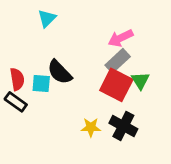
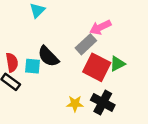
gray rectangle: (118, 61) -> (86, 44), moved
green triangle: (140, 81) -> (117, 64), turned 35

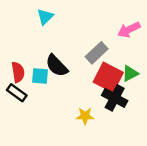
pink arrow: (100, 27) -> (129, 30), moved
black cross: (103, 102) -> (115, 98), moved

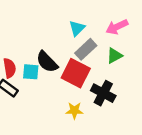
cyan triangle: (45, 17) -> (77, 28), moved
green triangle: (130, 73) -> (114, 56), moved
red square: (108, 77) -> (76, 73), moved

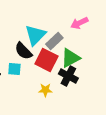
cyan triangle: (77, 28) -> (35, 35), moved, size x1.6
green triangle: (114, 56) -> (70, 58), moved, size x1.5
cyan square: (31, 72) -> (14, 69), moved

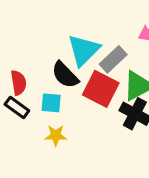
yellow star: (45, 90) -> (56, 135), moved

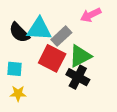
cyan triangle: (84, 50) -> (39, 29), turned 48
black semicircle: (65, 75) -> (19, 33), moved

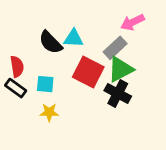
cyan triangle: (39, 29) -> (73, 38), size x0.7
gray rectangle: (61, 36) -> (115, 48), moved

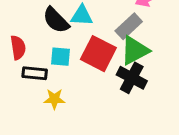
cyan square: (45, 84) -> (60, 57), moved
black rectangle: (16, 88) -> (35, 73), moved, turned -30

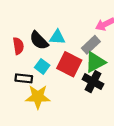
red semicircle: (18, 47) -> (18, 46), moved
cyan square: (60, 57) -> (42, 66), turned 32
yellow star: (54, 99) -> (38, 97), size x1.6

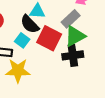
black semicircle: (39, 40) -> (30, 24), moved
black cross: (93, 82) -> (73, 55), turned -36

